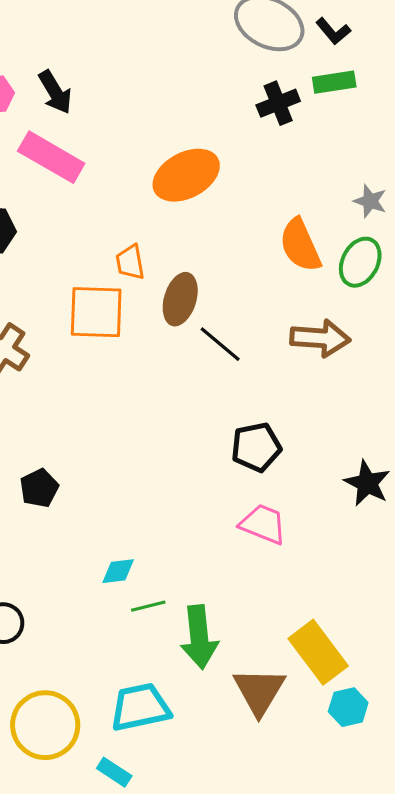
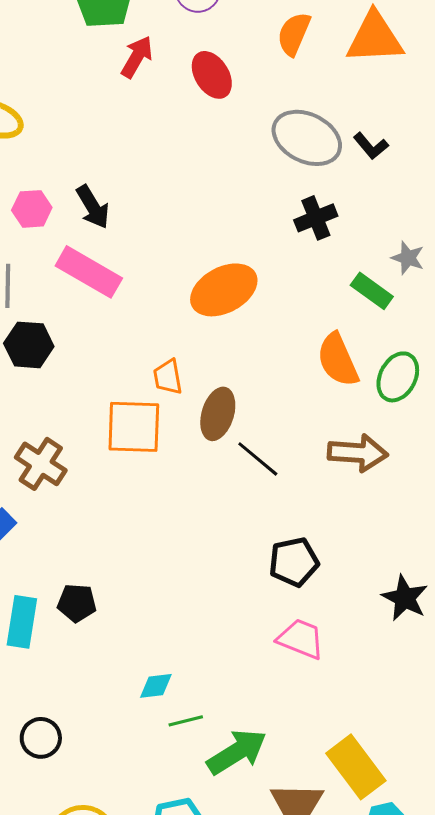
green rectangle: (334, 82) -> (372, 291), moved, turned 45
gray star: (370, 201) -> (408, 258), moved
black pentagon: (39, 488) -> (77, 603), turned 30
green arrow: (199, 637) -> (237, 752), turned -116

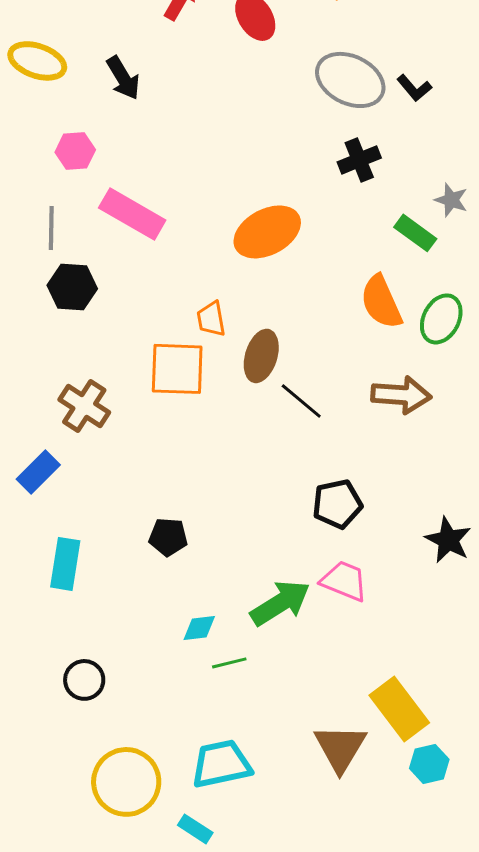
black arrow: (93, 207) -> (123, 78), moved
black pentagon: (77, 603) -> (168, 537), moved
green arrow: (237, 752) -> (280, 603), moved

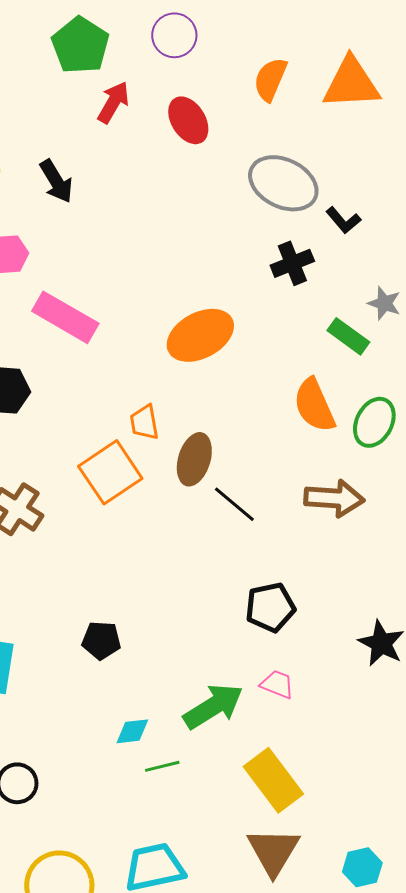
black L-shape: (414, 88) -> (343, 220), moved
orange square: (177, 369) -> (110, 472), turned -36
pink trapezoid: (344, 581) -> (277, 684), size x0.7
yellow rectangle: (399, 709) -> (273, 780), moved

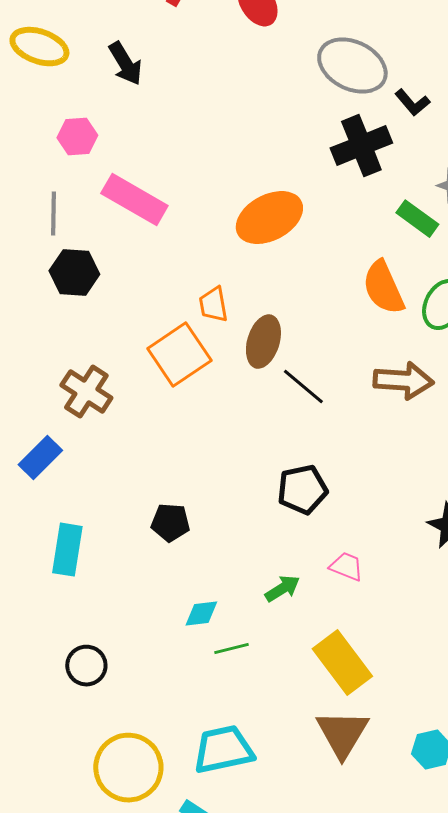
black cross: (292, 263) -> (361, 146), size x1.4
black pentagon: (270, 607) -> (302, 490), moved
green arrow: (213, 706) -> (282, 589), size x0.6

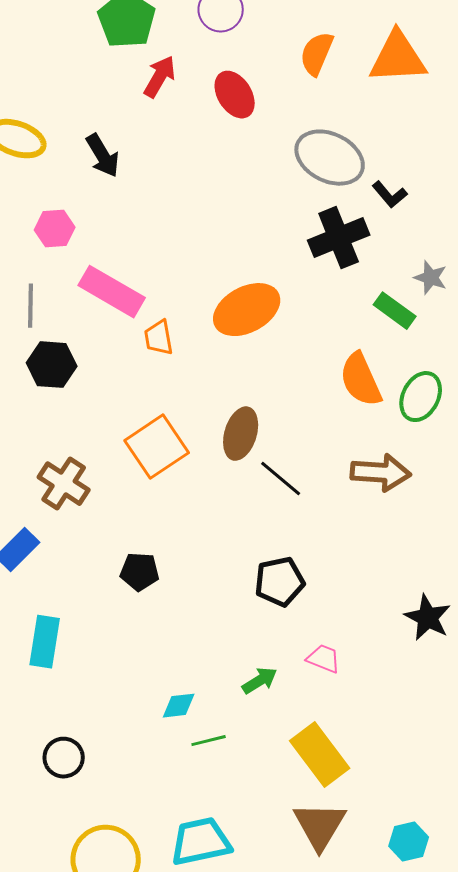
orange trapezoid: (213, 305) -> (159, 338), moved
black pentagon: (170, 523) -> (140, 572), moved

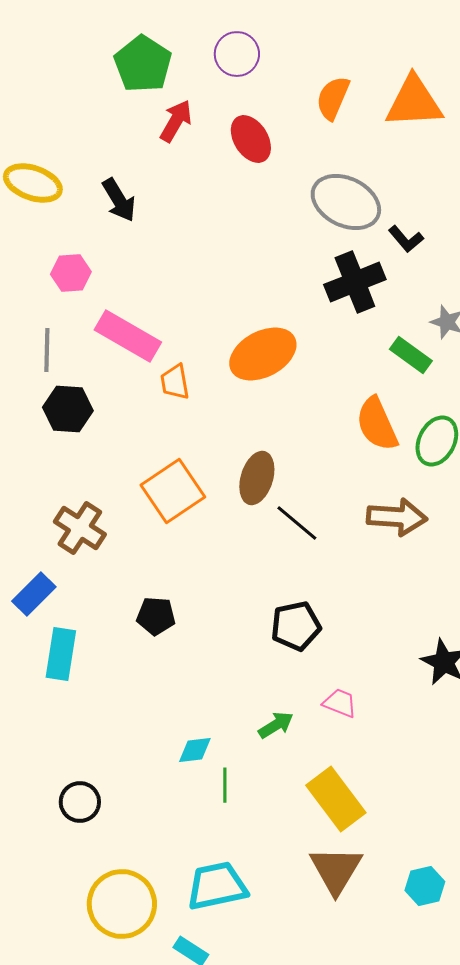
cyan rectangle: (45, 642) -> (61, 654), moved
green line: (209, 741) -> (225, 785), turned -76

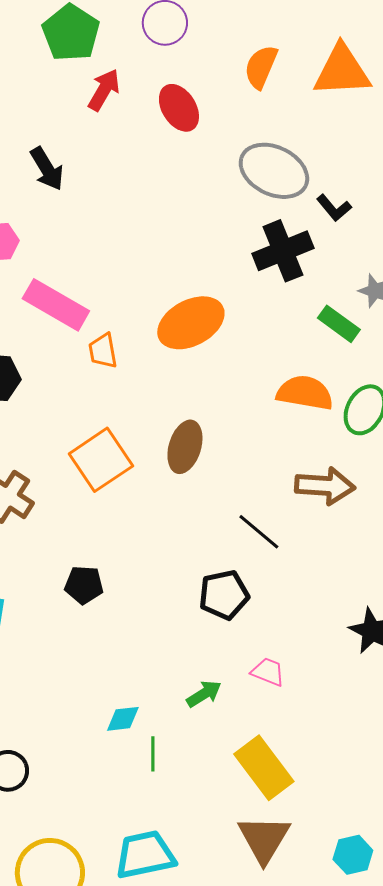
orange semicircle: (377, 424) -> (305, 393), turned 124
black line: (297, 523) -> (259, 532), moved

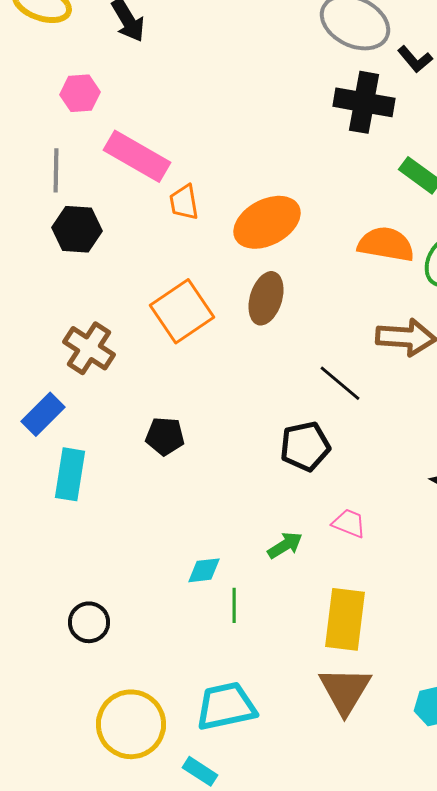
black cross: (283, 251) -> (364, 102), turned 32
orange ellipse: (191, 323) -> (267, 222), moved
yellow rectangle: (264, 768) -> (345, 619), turned 44

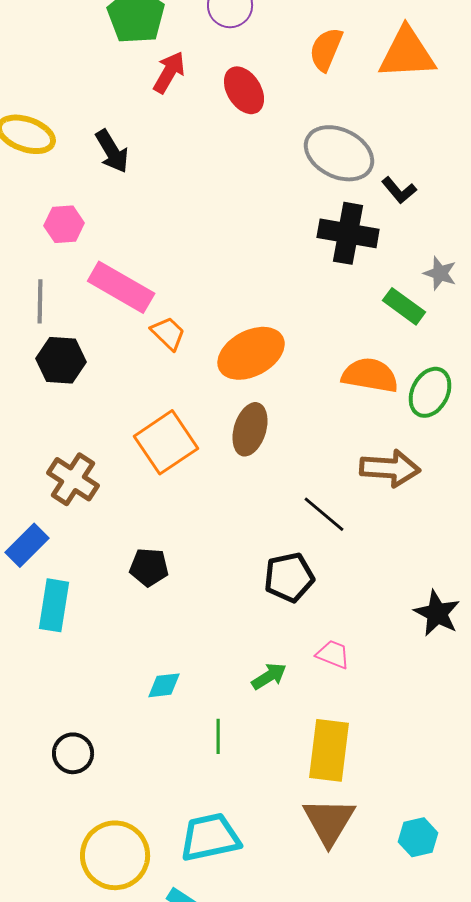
orange trapezoid: (184, 202) -> (168, 333), turned 144
cyan diamond: (204, 570) -> (164, 685), moved

